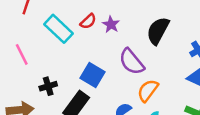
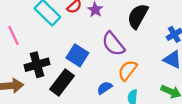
black cross: (48, 86) -> (37, 65), size x1.5

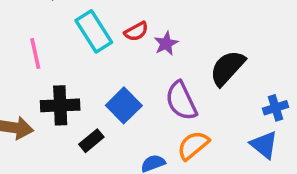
black rectangle: (62, 82) -> (91, 141), size x0.6

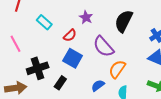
cyan rectangle: (94, 31) -> (44, 22), size x0.7
red semicircle: (136, 31) -> (70, 35), moved

